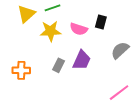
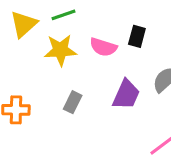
purple trapezoid: (82, 60) -> (126, 95), moved

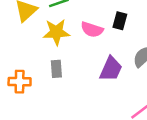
gray rectangle: (73, 102) -> (56, 69), moved, turned -30

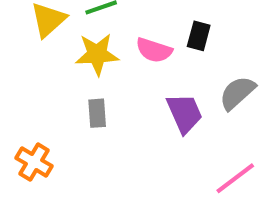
purple trapezoid: (111, 69) -> (184, 113), turned -48
orange cross: (20, 82) -> (34, 162), moved, turned 30

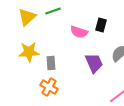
yellow star: (97, 54) -> (29, 52), moved
orange cross: (34, 162) -> (49, 87), moved

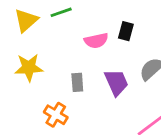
pink semicircle: (79, 32) -> (96, 41), turned -30
gray rectangle: (51, 63) -> (77, 82), moved

